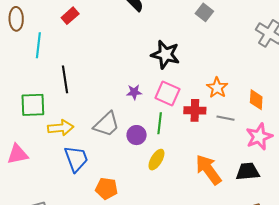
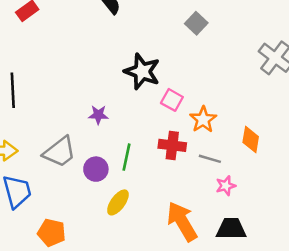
pink square: (167, 93) -> (172, 100), moved, size x0.7
pink star: (259, 137) -> (226, 186), moved, size x0.6

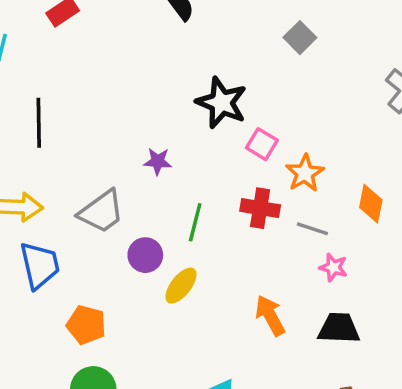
purple circle: (96, 169) -> (145, 255), moved
pink star: (226, 186) -> (333, 267), turned 30
orange arrow: (182, 221) -> (270, 315), size x0.7

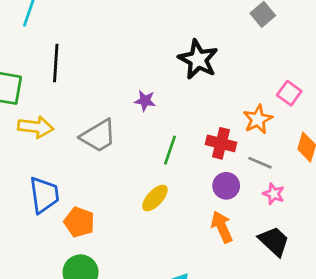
pink square: (262, 144) -> (289, 93), moved
purple circle: (145, 255) -> (226, 186), moved
blue trapezoid: (40, 265) -> (44, 195), moved
black trapezoid: (339, 328) -> (274, 241), turned 36

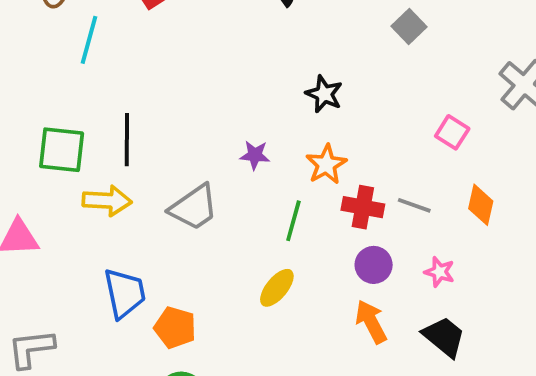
black star: (198, 59) -> (324, 94), size x0.7
black line: (56, 63) -> (127, 140), moved
orange star: (258, 119) -> (326, 164), moved
gray line: (260, 163) -> (414, 205), moved

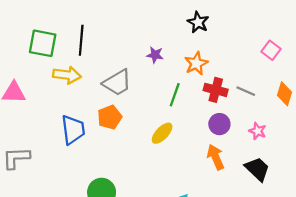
orange pentagon: (175, 327) -> (110, 117), moved, turned 30

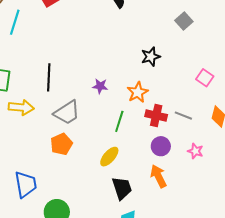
black star: (198, 22) -> (151, 57), moved, turned 30
black line: (81, 40) -> (49, 77), moved
blue trapezoid: (73, 130) -> (26, 184), moved
black trapezoid: (257, 169) -> (122, 188), moved, turned 30

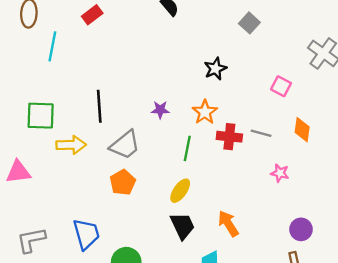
purple circle: (161, 146) -> (301, 229), moved
orange arrow: (158, 176) -> (228, 224), moved
black trapezoid: (122, 188) -> (183, 226), moved

